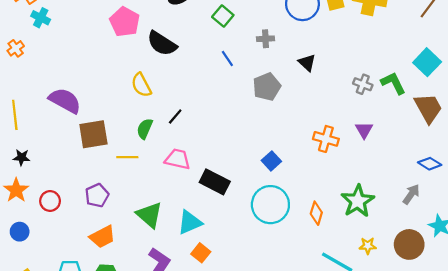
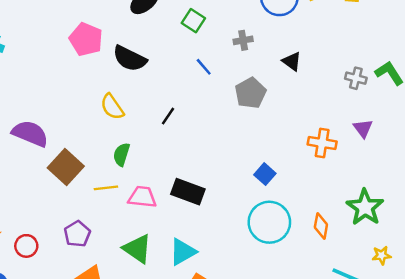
black line: (175, 117) -> (168, 116), moved
brown square: (93, 134) -> (66, 167), turned -32
pink trapezoid: (178, 159) -> (142, 197), moved
black rectangle: (215, 182) -> (188, 192), moved

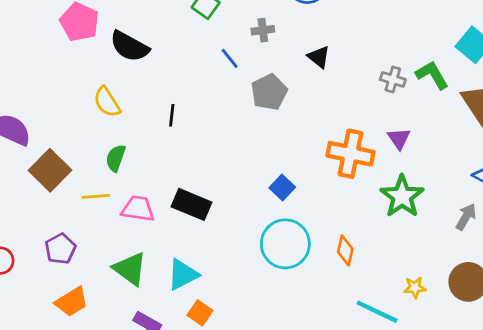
blue line: (204, 67) -> (230, 58), moved
black line: (168, 116) -> (172, 115), turned -30
orange cross: (322, 143) -> (350, 154), size x1.4
green star: (365, 207) -> (402, 196), moved

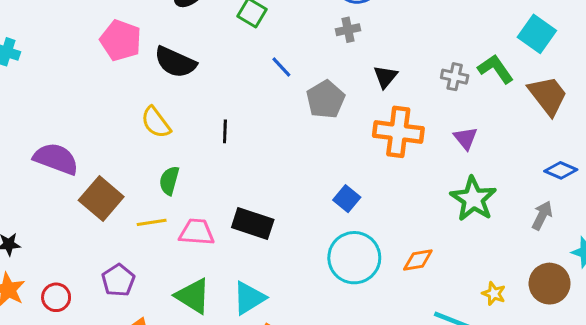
gray cross: (263, 30) -> (348, 30), moved
black triangle: (319, 57) -> (385, 77), moved, turned 35
orange cross: (350, 154) -> (398, 132), moved
orange diamond: (345, 250) -> (418, 260), turned 72
yellow star: (415, 287) -> (494, 294), turned 30

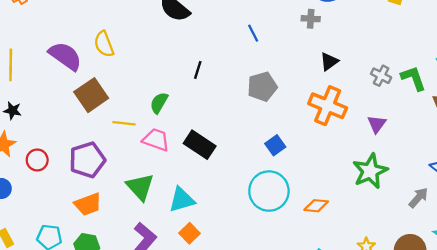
gray pentagon: (326, 99) -> (262, 87), moved
yellow semicircle: (156, 122) -> (104, 44), moved
green semicircle: (169, 181) -> (159, 103), moved
purple pentagon: (118, 280) -> (87, 160), size x1.4

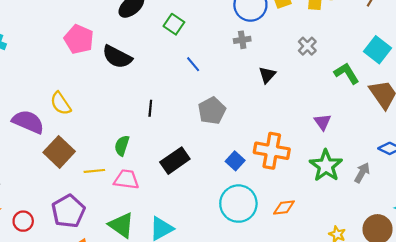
gray cross: (381, 76) -> (307, 46), moved, turned 30
orange cross: (328, 106) -> (272, 151), moved
black rectangle: (200, 145) -> (175, 161), moved, turned -56
gray arrow: (418, 198) -> (362, 173), moved

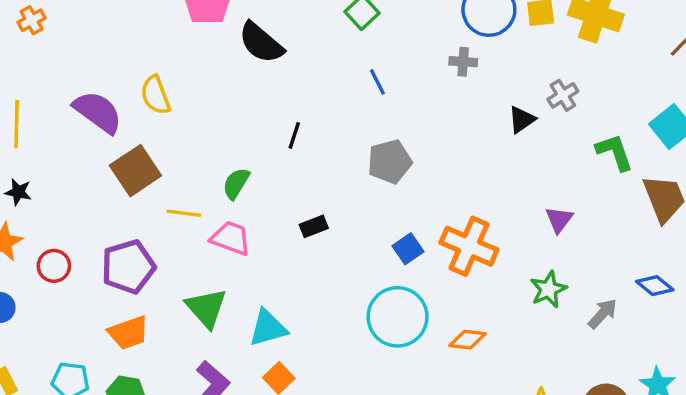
black triangle: (267, 75) -> (522, 119), moved
black rectangle: (175, 161) -> (314, 226), size x0.6
green star: (326, 166) -> (548, 289), size x0.7

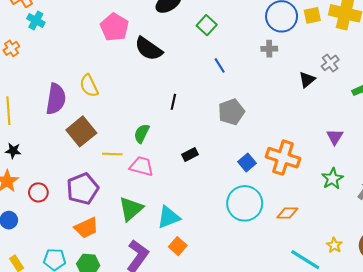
purple semicircle: (98, 112) -> (56, 99), turned 68
green triangle: (206, 308) -> (131, 209), turned 36

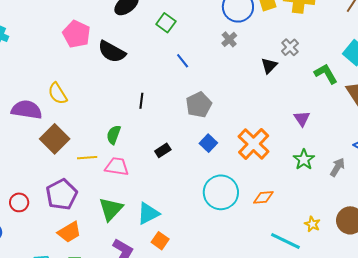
gray cross: (269, 49) -> (229, 39), turned -35
purple semicircle: (56, 99) -> (27, 110), turned -84
orange cross: (283, 158) -> (254, 144), turned 32
blue square: (247, 163) -> (208, 143), moved

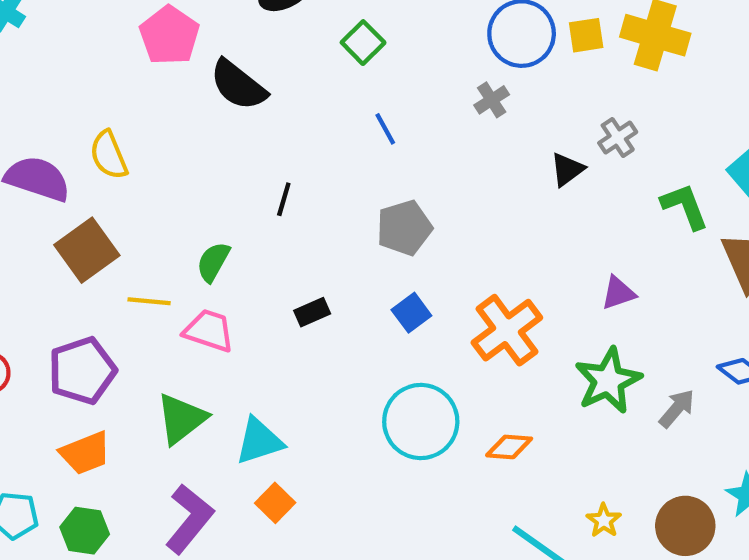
purple triangle: (302, 119) -> (618, 293), turned 36
green star: (304, 160) -> (608, 381), size x1.4

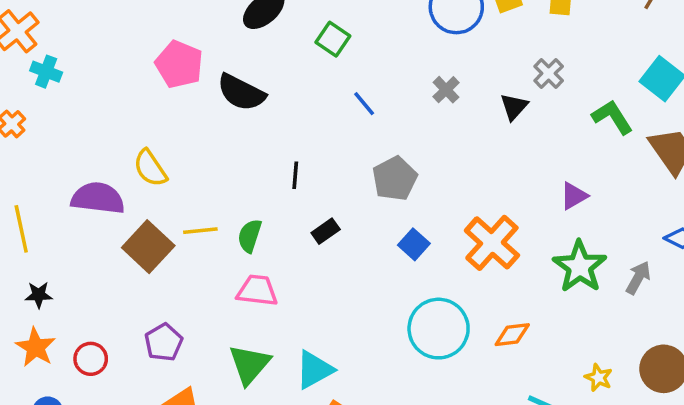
gray cross: (492, 100) -> (446, 90), moved
yellow line: (149, 301) -> (200, 231), moved
black rectangle: (312, 312) -> (326, 231), moved
purple pentagon: (82, 371) -> (164, 342), size x0.7

